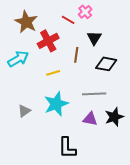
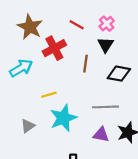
pink cross: (85, 12) -> (107, 24), moved
yellow line: (53, 73) -> (49, 95), moved

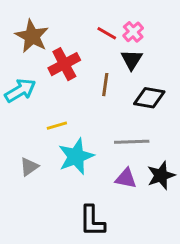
red line: (77, 25) -> (107, 33), moved

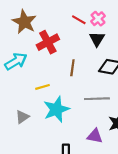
brown line: (105, 85) -> (72, 68), moved
purple triangle: (126, 178) -> (95, 136), moved

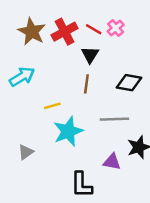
black triangle: (97, 39) -> (90, 55), moved
red cross: (48, 42) -> (65, 32), moved
gray triangle: (22, 117) -> (26, 152), moved

